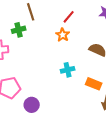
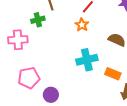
cyan cross: (68, 70) -> (87, 60), size x1.5

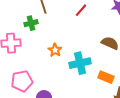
orange star: (82, 25) -> (55, 50), moved

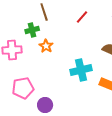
orange star: (55, 50) -> (46, 46), moved

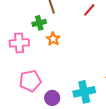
cyan cross: (81, 70) -> (84, 92), moved

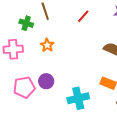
green cross: (39, 23) -> (26, 23), moved, turned 32
purple circle: (52, 98) -> (46, 81), moved

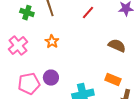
green cross: (26, 23) -> (27, 13), moved
pink cross: (13, 49) -> (18, 46), turned -36

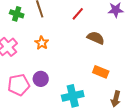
brown semicircle: (117, 46) -> (96, 38), moved
orange rectangle: (113, 80) -> (101, 72), moved

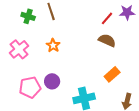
red line: (78, 14) -> (107, 18), moved
orange rectangle: (101, 72) -> (112, 74), turned -63

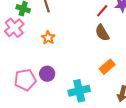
brown semicircle: (107, 40) -> (102, 33), turned -144
pink cross: (19, 49) -> (14, 28), moved

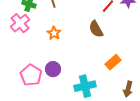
brown semicircle: (102, 33) -> (96, 29), moved
pink pentagon: (25, 80) -> (31, 75), turned -30

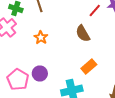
orange rectangle: (113, 62) -> (89, 66), moved

